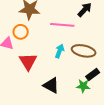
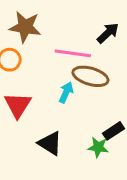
brown ellipse: (84, 51) -> (90, 76), moved

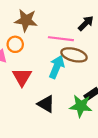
cyan arrow: (66, 92) -> (57, 67), size x1.5
green star: (98, 147) -> (81, 106), size x1.5

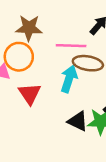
orange circle: (15, 44) -> (19, 57), size x1.5
black triangle: (46, 104) -> (78, 121), moved

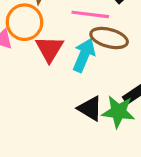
red triangle: (30, 94) -> (49, 49), moved

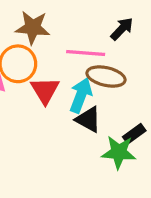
black triangle: (90, 108) -> (88, 119), moved

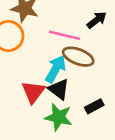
red triangle: (45, 90) -> (33, 92), moved
green star: (119, 152) -> (59, 117), moved

